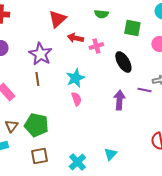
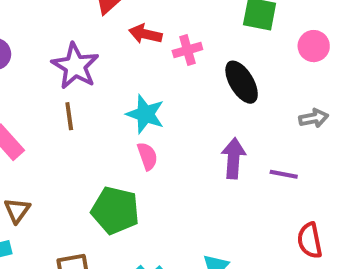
cyan star: (75, 78) -> (145, 114), turned -30
purple line: (144, 90) -> (284, 174), moved
green pentagon: (36, 125) -> (115, 210), moved

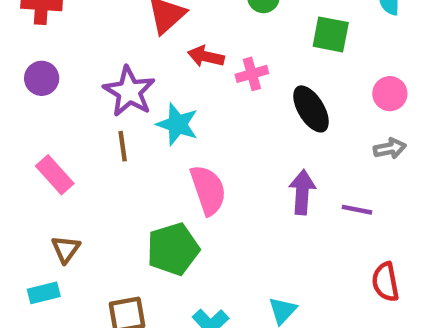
pink circle: (314, 46) -> (390, 94), moved
cyan star: (145, 114) -> (177, 124), moved
pink semicircle: (147, 156) -> (208, 190), size x1.6
green pentagon: (115, 210) -> (173, 249), turned -30

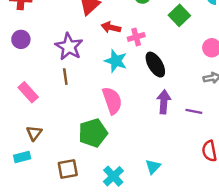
green square: (331, 34) -> (179, 15), turned 35
black ellipse: (311, 109) -> (155, 65), moved
cyan star: (177, 124) -> (116, 61), moved

